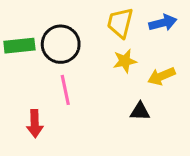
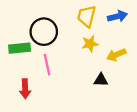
green rectangle: (19, 46) -> (20, 48), moved

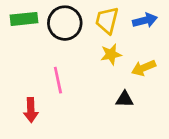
black circle: (44, 32) -> (65, 23), moved
green rectangle: (20, 48) -> (24, 19), moved

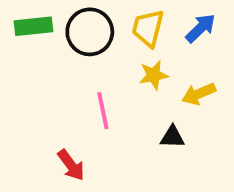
blue arrow: (145, 20) -> (201, 28), turned -30
pink line: (58, 80) -> (103, 111), moved
red arrow: (31, 110) -> (71, 165), moved, turned -35

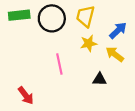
blue arrow: (201, 28) -> (118, 30), moved
yellow arrow: (199, 94) -> (115, 54), turned 60
red arrow: (71, 165) -> (26, 95), moved

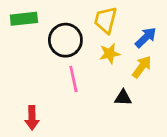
black circle: (52, 18) -> (65, 40), moved
yellow arrow: (115, 54) -> (142, 67), turned 90
red arrow: (26, 95) -> (32, 118), turned 36

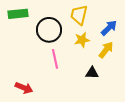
red arrow: (32, 118) -> (24, 88), turned -66

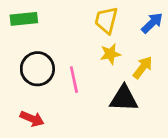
blue arrow: (109, 28) -> (152, 23), moved
black circle: (49, 30) -> (37, 69), moved
black triangle: (92, 73) -> (124, 98), size x1.6

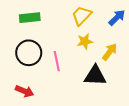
green rectangle: (24, 19) -> (30, 18), moved
yellow trapezoid: (106, 20) -> (82, 15), turned 30

